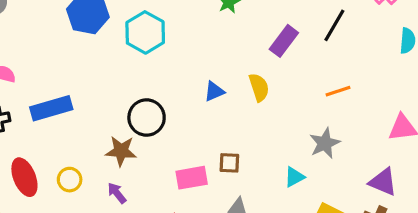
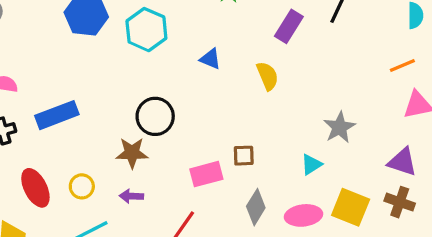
blue triangle: (214, 91) -> (210, 59), moved, turned 50
orange line: (338, 91) -> (402, 65), moved
purple arrow: (117, 193) -> (131, 196), turned -45

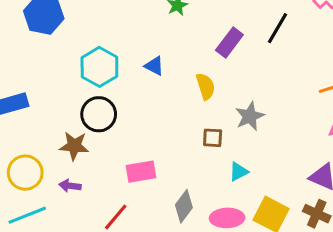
cyan hexagon: (146, 30) -> (99, 67), moved
gray star: (339, 127) -> (250, 116), moved
brown square: (244, 156) -> (213, 138), moved
yellow circle: (82, 186) -> (25, 173), size x1.5

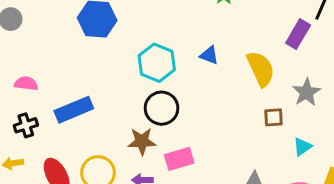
purple rectangle: (229, 43) -> (298, 34), moved
yellow semicircle: (206, 86) -> (261, 69), size x1.4
pink rectangle: (141, 172) -> (179, 159), moved

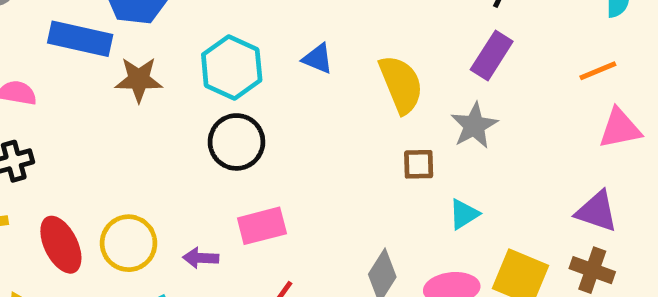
purple rectangle: (298, 34) -> (492, 55), moved
blue rectangle: (74, 110) -> (80, 39), moved, turned 33
brown star: (142, 141) -> (139, 80), moved

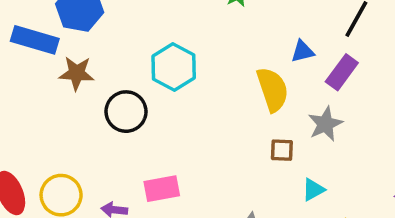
blue triangle: (318, 59) -> (303, 51), moved, turned -40
cyan hexagon: (232, 67) -> (174, 67), moved
black circle: (236, 142) -> (126, 112), moved

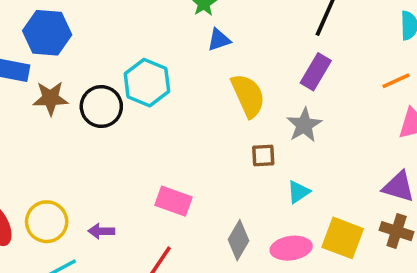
blue triangle: (303, 51) -> (219, 40), moved
black circle: (126, 112) -> (101, 106), moved
pink rectangle: (162, 189) -> (173, 201), moved, turned 36

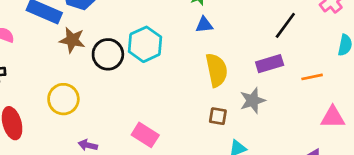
purple rectangle: (316, 72) -> (270, 64), turned 30
orange line: (396, 81) -> (312, 77), moved
yellow circle: (47, 222) -> (63, 99), moved

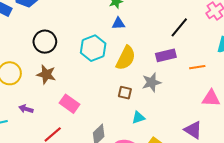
brown star: (72, 40) -> (46, 74), moved
cyan hexagon: (145, 44) -> (93, 48), moved
yellow semicircle: (217, 70) -> (126, 58), turned 35

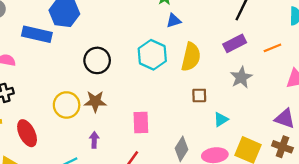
brown star: (46, 74) -> (95, 101), moved
gray star: (152, 82) -> (241, 77), moved
pink rectangle: (69, 104) -> (141, 122), turned 66
purple arrow: (26, 109) -> (94, 140), turned 88

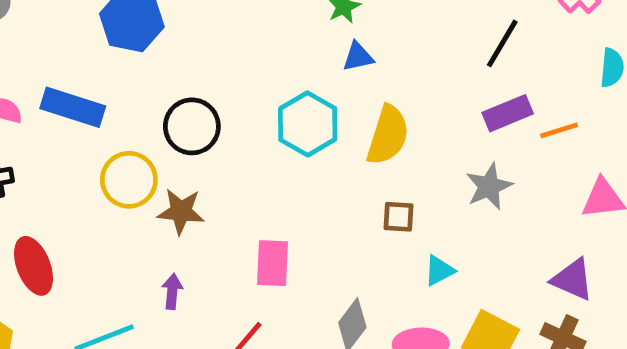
blue rectangle: (37, 34) -> (73, 107), moved
purple rectangle: (235, 43) -> (508, 113), moved
yellow circle: (67, 105) -> (129, 180), moved

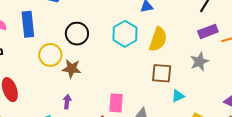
blue rectangle: (73, 107) -> (28, 24), turned 65
brown square: (398, 217) -> (162, 73), size x1.5
pink rectangle: (272, 263) -> (116, 103), moved

